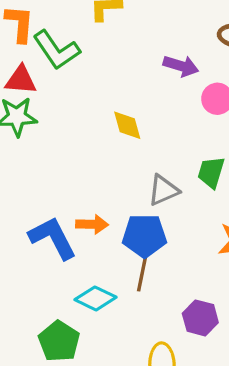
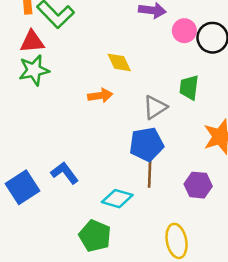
orange arrow: (92, 224) -> (100, 96), moved
blue L-shape: (53, 238) -> (65, 173), moved, size x0.7
purple hexagon: (200, 318) -> (198, 185), moved

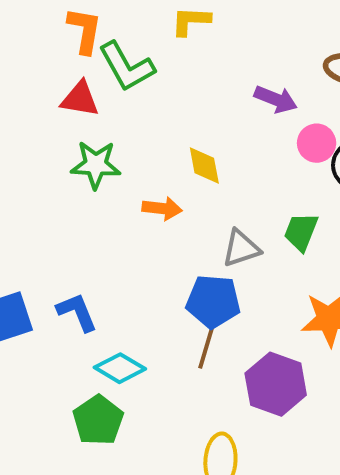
green star: (34, 70) -> (96, 165), moved
purple hexagon: (198, 185) -> (276, 384), size x1.4
cyan diamond: (117, 199) -> (120, 368), moved

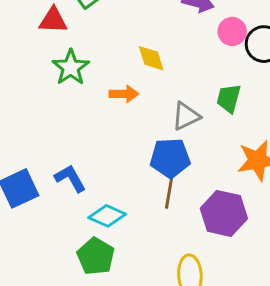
green star: (96, 165) -> (71, 67), turned -30

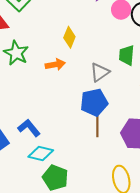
yellow diamond: (151, 58) -> (69, 37), turned 50
cyan diamond: (107, 216) -> (41, 154), moved

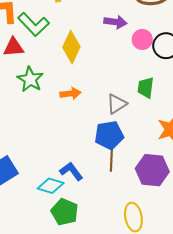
yellow diamond: (69, 37) -> (71, 47), moved, size x1.4
blue L-shape: (29, 128) -> (71, 171), moved

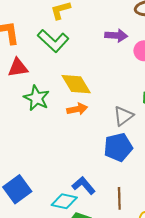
green L-shape: (34, 24) -> (53, 41), moved
yellow diamond: (71, 47) -> (76, 84), moved, turned -52
brown line: (111, 160) -> (119, 198), moved

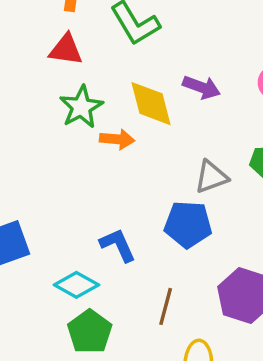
purple arrow: (116, 36) -> (202, 87), moved
orange arrow: (77, 109) -> (117, 139), moved
blue L-shape: (84, 185) -> (118, 245), moved

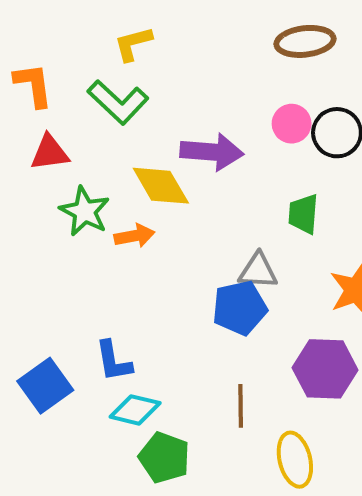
purple arrow: (202, 87) -> (212, 152), size x1.4
gray triangle: (211, 177) -> (258, 271), moved, turned 39
blue L-shape: (118, 245) -> (114, 361), moved, turned -150

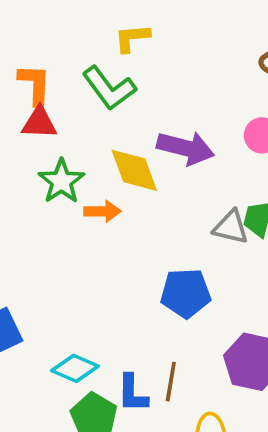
orange L-shape: (33, 85) -> (35, 85), moved
gray triangle: (258, 271) -> (231, 227), moved
blue L-shape: (114, 361) -> (132, 393), moved

